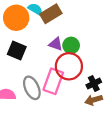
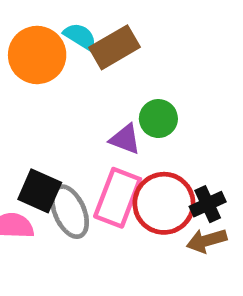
purple triangle: (56, 44) -> (125, 139), moved
black square: (17, 50) -> (40, 191), moved
red circle: (69, 66) -> (164, 203), moved

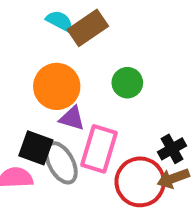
orange circle: (37, 55) -> (57, 86), moved
purple triangle: (125, 139) -> (72, 118), moved
red circle: (164, 203) -> (140, 182), moved

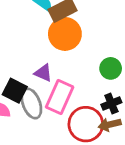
green circle: (127, 83) -> (111, 68), moved
orange circle: (57, 86) -> (65, 34), moved

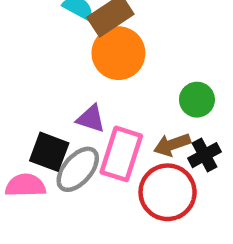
gray ellipse: (31, 104) -> (78, 169), turned 68
brown arrow: (110, 125) -> (172, 145), moved

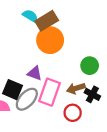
black cross: (204, 155) -> (92, 94), turned -35
red circle: (168, 192) -> (73, 113), size x0.6

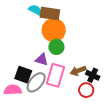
brown rectangle: (47, 21) -> (50, 13), turned 42
green circle: (90, 66) -> (56, 47), moved
red circle: (73, 113) -> (86, 90), moved

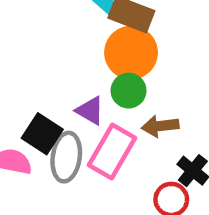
brown arrow: (78, 71) -> (160, 126), moved
gray ellipse: (36, 82) -> (66, 157), turned -45

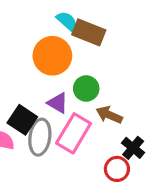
orange circle: (131, 53) -> (52, 56), moved
brown arrow: (160, 126) -> (109, 115), turned 30

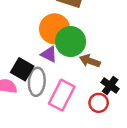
orange circle: (52, 56) -> (55, 29), moved
green circle: (86, 88) -> (71, 42), size x1.5
pink rectangle: (74, 133) -> (62, 95), moved

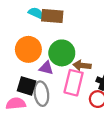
orange circle: (55, 29) -> (28, 49), moved
pink rectangle: (62, 95) -> (74, 83), moved

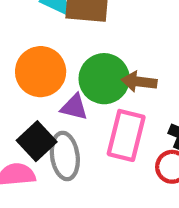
brown arrow: (82, 65) -> (139, 82), moved
black square: (27, 86) -> (37, 141), turned 30

